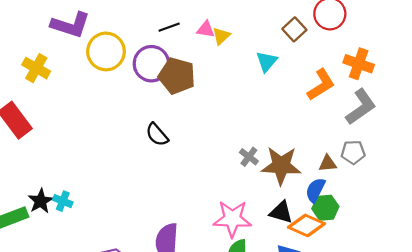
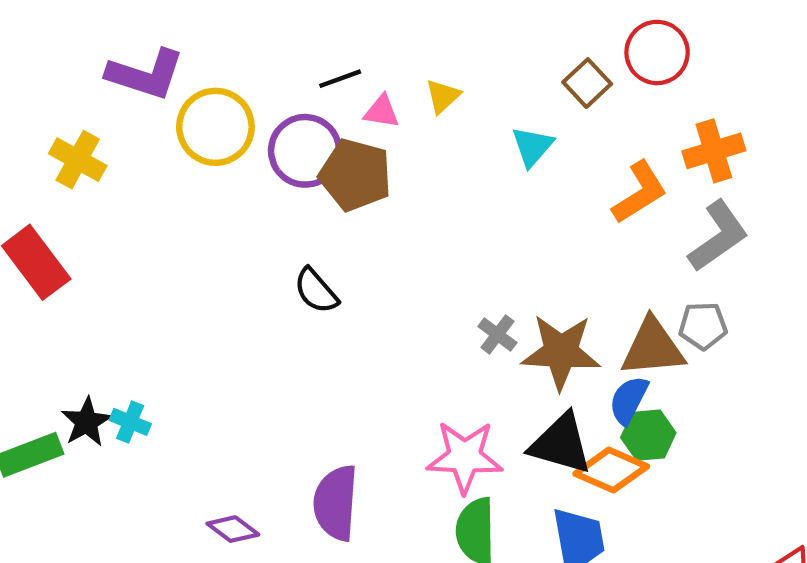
pink triangle: (206, 29) -> (382, 112), moved
orange cross: (359, 64) -> (714, 151), turned -36
brown triangle: (328, 163) -> (653, 348), size x1.8
black triangle: (281, 212) -> (561, 444), size x1.4

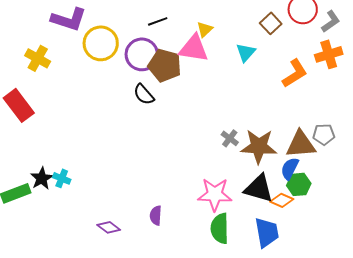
pink triangle: (382, 112) -> (194, 48), moved, size x1.8
gray L-shape: (718, 236) -> (331, 21), moved, size x0.7
black semicircle: (316, 291) -> (144, 94), moved
orange diamond: (611, 470) -> (282, 200), size x0.7
purple semicircle: (336, 503) -> (156, 215), size x0.6

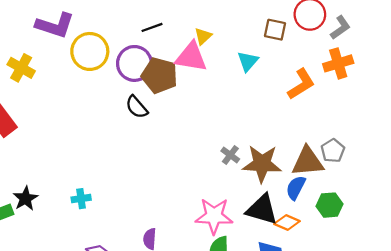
brown square: (271, 23) -> (275, 30), turned -35
gray pentagon: (324, 134) -> (333, 151), turned -30
cyan cross: (62, 178) -> (81, 199), moved, turned -30
green hexagon: (299, 184) -> (329, 205), moved

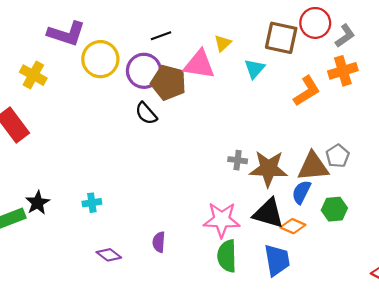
brown square: (275, 30) -> (281, 38), size x1.5
yellow triangle: (203, 36) -> (223, 43), moved
gray cross: (230, 155) -> (238, 160), turned -30

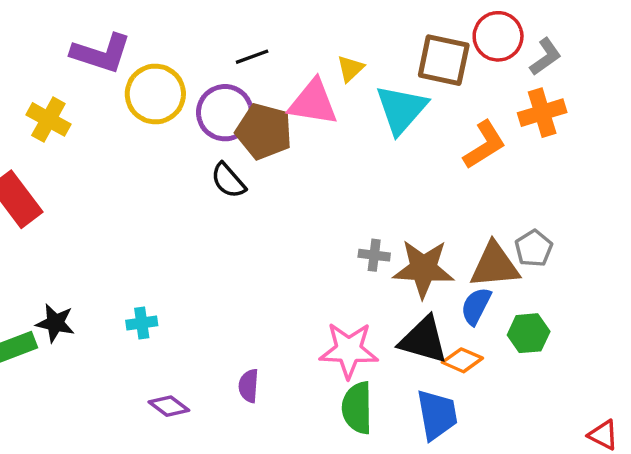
cyan triangle: (255, 69) -> (401, 109), size x1.6
black star: (38, 203) -> (55, 323), turned -30

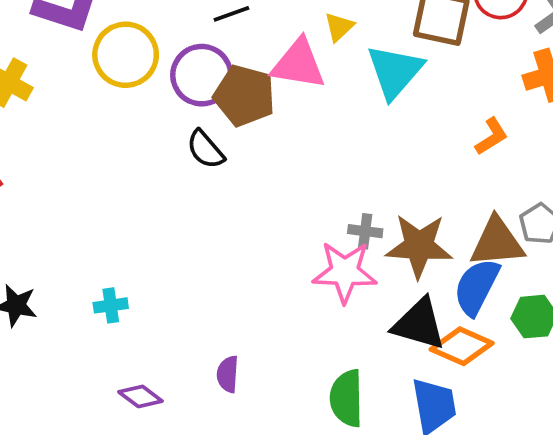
orange L-shape: (484, 145) -> (491, 136), moved, size x0.7
blue semicircle: (476, 306) -> (477, 287), size x1.4
pink star: (349, 350) -> (345, 272), moved
orange diamond: (462, 360) -> (462, 346), size x1.4

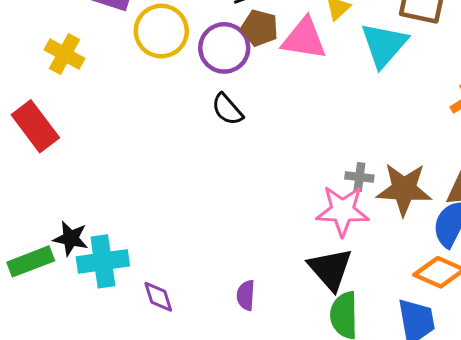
brown pentagon: (244, 96) -> (260, 28), moved, size x0.7
cyan cross: (111, 305) -> (103, 261), moved, size x1.8
black triangle: (419, 324) -> (330, 269), moved, turned 33
purple diamond: (140, 396) -> (158, 297), moved, turned 36

